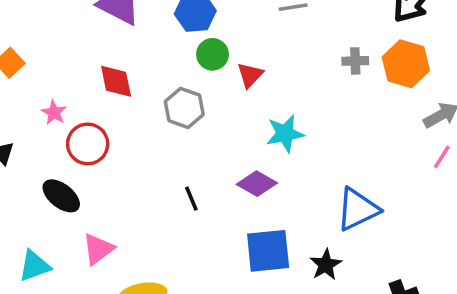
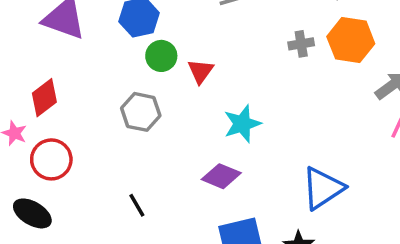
red diamond: (116, 81) -> (44, 98), moved, turned 72
black line: (191, 199) -> (137, 205), moved

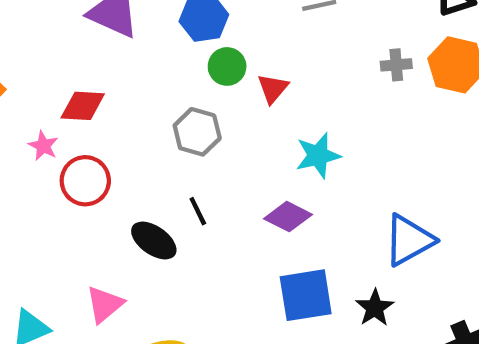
red diamond: (44, 98) -> (83, 106), turned 36
black line: (137, 205) -> (198, 211), moved
black ellipse: (32, 213) -> (154, 240), moved

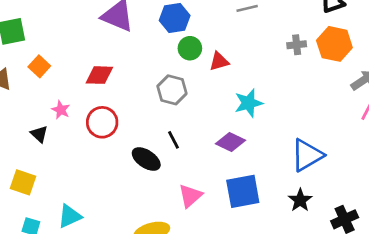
red triangle: (273, 88) -> (219, 61), turned 35
pink star: (43, 146) -> (61, 110), moved
pink triangle: (105, 304) -> (190, 196), moved
black star: (375, 308) -> (300, 200), moved

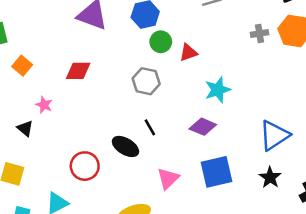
red circle: (102, 122) -> (85, 166), moved

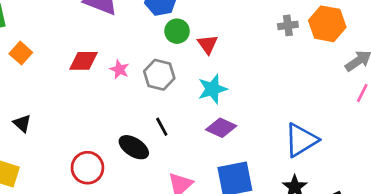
red triangle: (188, 53) -> (208, 44), turned -48
cyan star: (218, 90) -> (212, 89), moved
pink star: (44, 105) -> (119, 69), moved

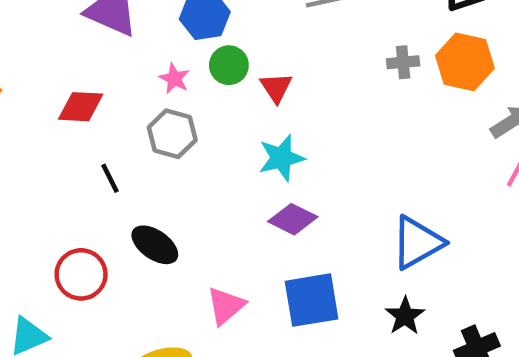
pink star: (119, 69) -> (174, 78), moved
gray hexagon: (159, 75) -> (172, 134), moved
black line: (162, 127) -> (110, 178), moved

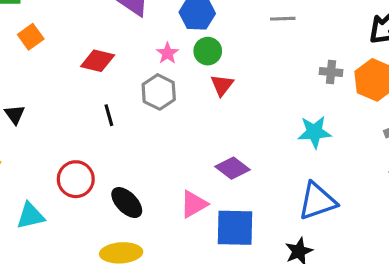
red triangle: (276, 87) -> (222, 85), moved
cyan star: (281, 158) -> (314, 132), moved
black ellipse: (155, 245) -> (127, 203), moved
pink triangle: (226, 306) -> (194, 204), moved

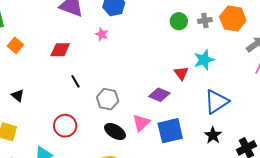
green circle: (208, 51) -> (179, 21), moved
red triangle: (222, 85) -> (181, 73), moved
gray hexagon: (159, 92) -> (108, 99), moved
black ellipse: (127, 203) -> (115, 131), moved

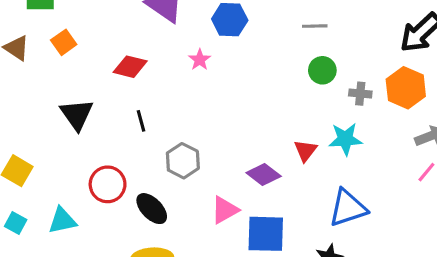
gray cross: (205, 20) -> (360, 94), moved
black triangle: (18, 95) -> (77, 114), moved, size x1.6
black ellipse: (115, 131) -> (152, 209), moved

